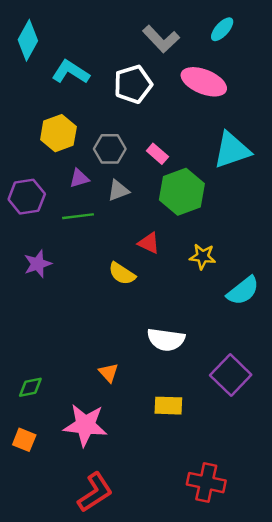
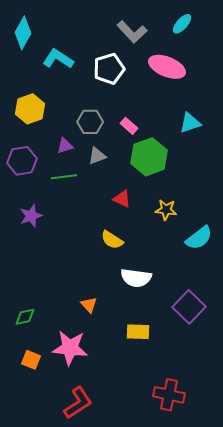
yellow hexagon: (58, 133) -> (30, 109), moved
cyan triangle: (232, 150) -> (190, 123), size x0.7
yellow semicircle: (122, 274) -> (112, 240), moved
orange square: (24, 440) -> (31, 360), moved

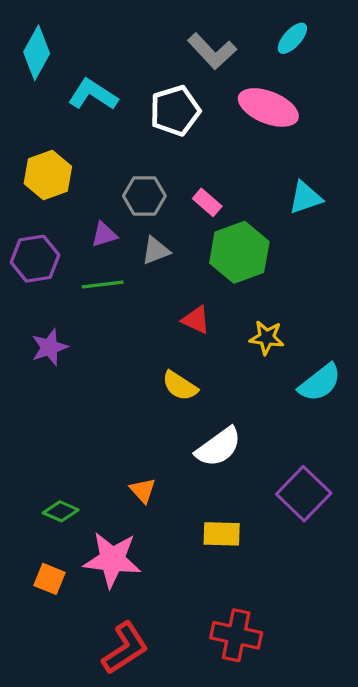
white semicircle: (136, 278) -> (218, 447), turned -44
green diamond: (25, 317) -> (61, 511), moved, turned 35
red cross: (169, 395) -> (236, 635), moved

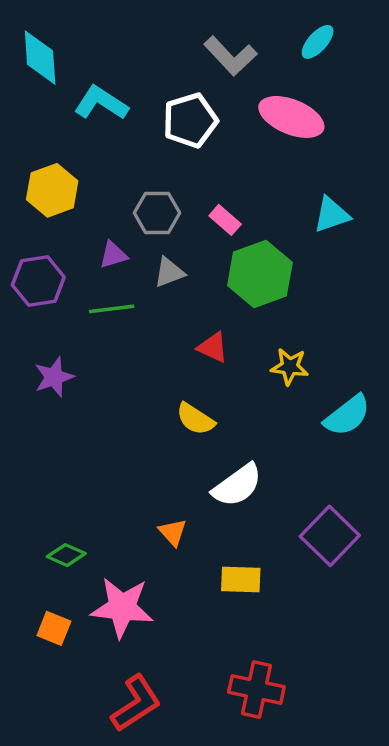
cyan diamond: (37, 53) -> (40, 58), turned -33
orange triangle: (143, 490) -> (173, 532), moved

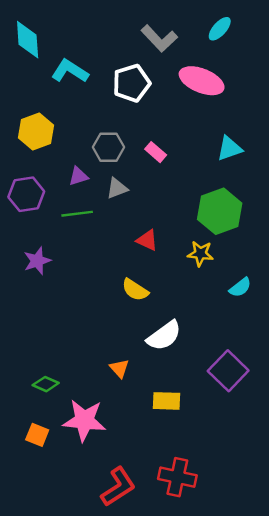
green hexagon: (260, 274) -> (220, 211), moved
cyan semicircle: (347, 415) -> (240, 287), size x0.7
red L-shape: (136, 703) -> (118, 487), moved

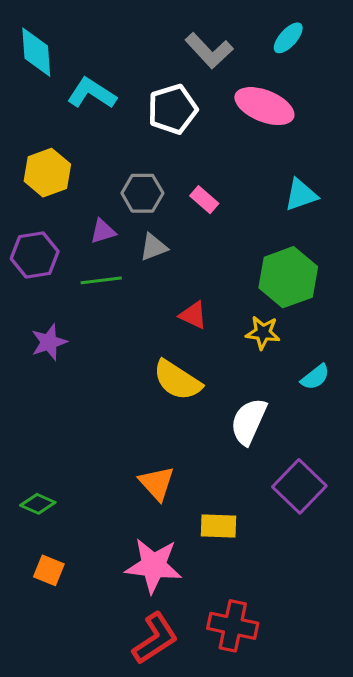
yellow semicircle: (135, 290) -> (177, 380), size x1.4
white semicircle: (164, 336) -> (249, 421), moved, turned 150
orange triangle: (119, 368) -> (157, 483), size x1.4
green diamond: (46, 384) -> (38, 504), moved
pink star: (84, 420) -> (154, 566), moved

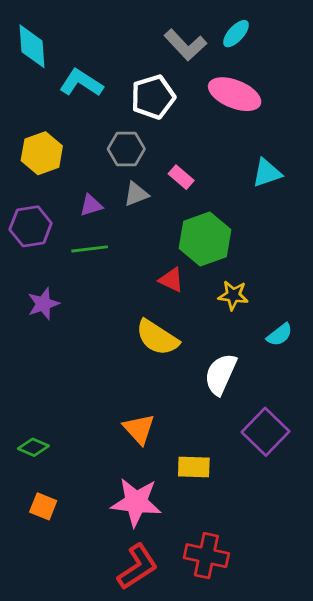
cyan ellipse: (288, 38) -> (236, 34), moved
gray hexagon: (142, 193) -> (126, 149), moved
gray triangle: (154, 247) -> (136, 194), moved
green hexagon: (288, 277) -> (205, 239), moved

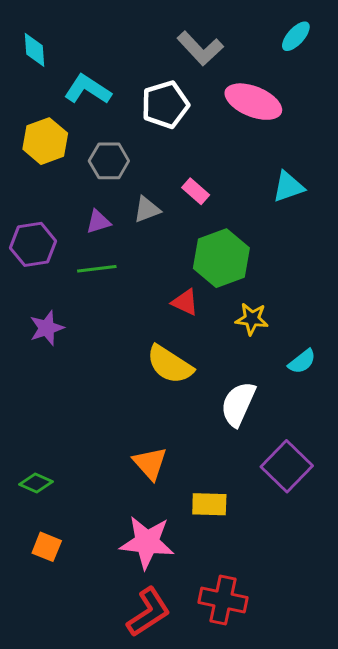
cyan ellipse: (236, 34) -> (296, 36), moved
cyan diamond: (32, 46) -> (35, 50), size x0.7
gray hexagon: (126, 149) -> (109, 161), moved
yellow hexagon: (42, 153) -> (45, 141), moved

